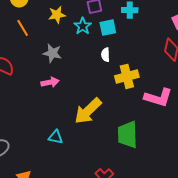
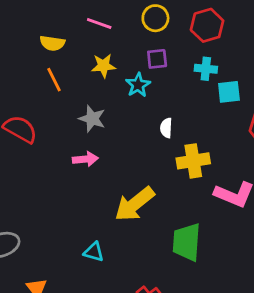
cyan square: (108, 28) -> (229, 92), moved
cyan triangle: (56, 137) -> (94, 252), moved

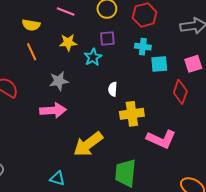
gray star: (92, 119) -> (59, 81), turned -30
pink arrow: (85, 159) -> (53, 110), size x1.4

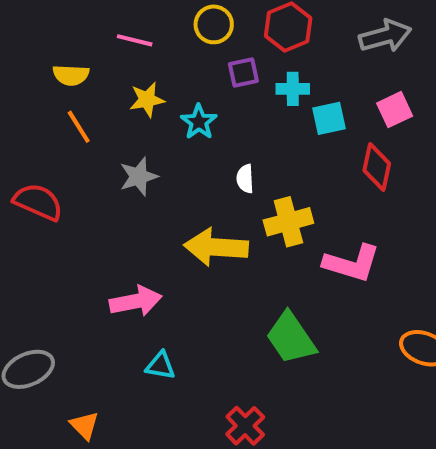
purple square: (107, 38) -> (243, 72), moved
pink arrow: (53, 110) -> (136, 301), moved
yellow arrow: (88, 144) -> (216, 247), moved, turned 48
green trapezoid: (125, 173) -> (291, 338), turned -32

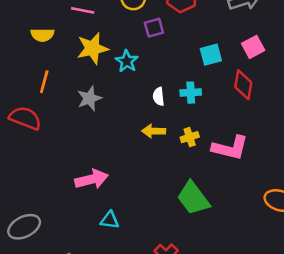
cyan cross: (293, 89) -> (191, 93), moved
yellow star: (147, 100) -> (92, 48), size x1.4
orange line: (79, 127) -> (44, 82), moved, turned 50
yellow cross: (288, 222) -> (190, 137), moved, size x0.6
yellow arrow: (216, 247) -> (154, 131), moved, size x0.6

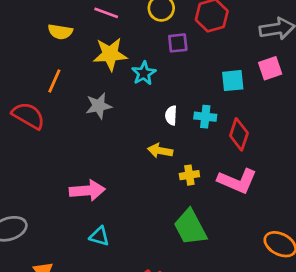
pink square: (253, 47) -> (270, 68), moved
red diamond: (243, 85) -> (239, 134), moved
yellow cross: (190, 137) -> (189, 175), moved

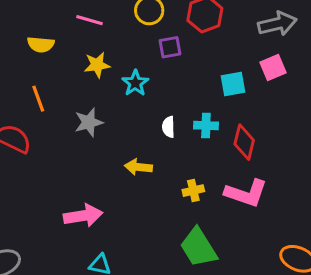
yellow star: (110, 54) -> (97, 65), size x0.7
orange line: (54, 81) -> (38, 99), turned -40
yellow arrow: (160, 151) -> (138, 167), moved

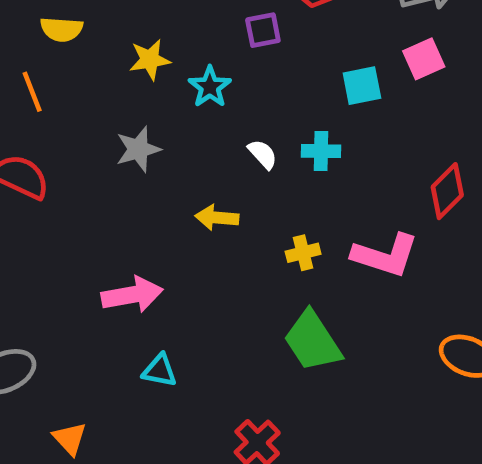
orange line: (38, 99) -> (32, 92), moved
white semicircle: (168, 127) -> (263, 154), turned 140
red diamond: (244, 142) -> (447, 191), moved, turned 32

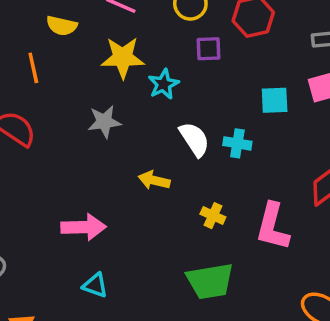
yellow star: (150, 60) -> (123, 58), size x1.4
white semicircle: (263, 154) -> (194, 139), size x1.5
yellow cross: (303, 253) -> (213, 216), turned 30
pink L-shape: (385, 255) -> (273, 227), turned 78
green trapezoid: (313, 341) -> (210, 281), turned -75

